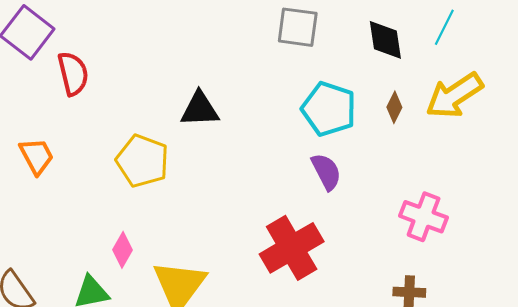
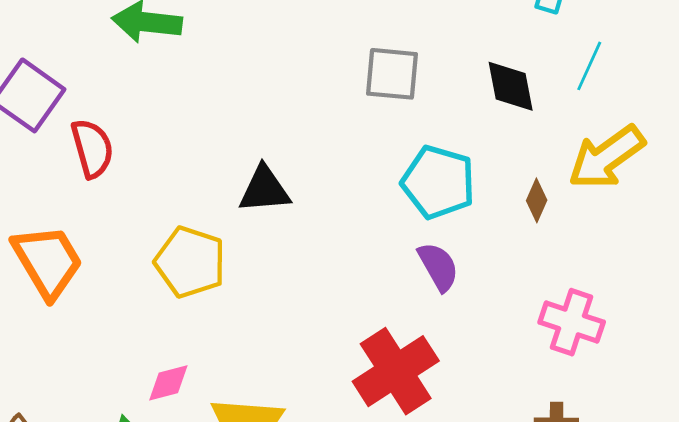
brown diamond: (394, 107) -> (537, 200), moved
orange trapezoid: (37, 156) -> (48, 261), size x1.5
pink diamond: (123, 250) -> (168, 383), turned 48

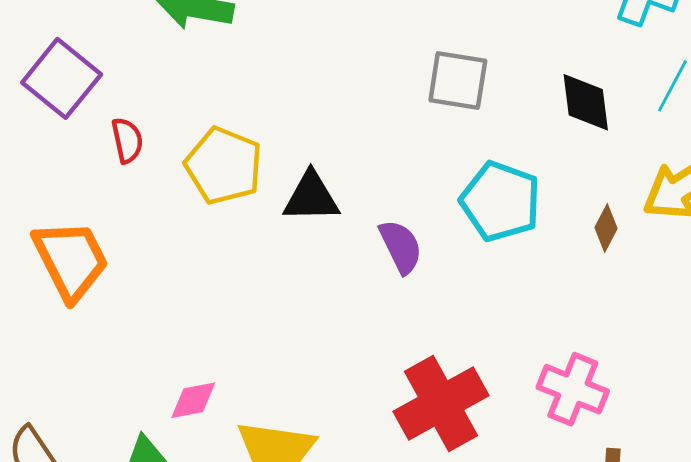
red semicircle: (92, 148) -> (127, 140), size x0.7
yellow pentagon: (190, 262) -> (224, 166), moved
purple semicircle: (438, 267) -> (401, 247), moved
pink cross: (572, 322) -> (573, 389), moved

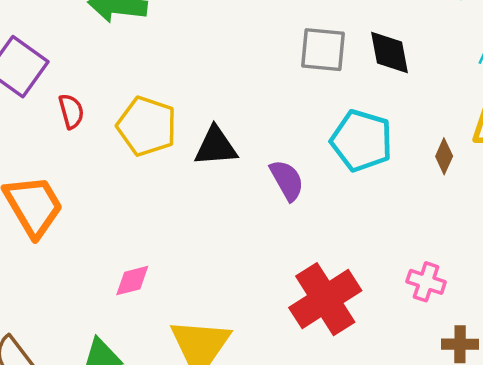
black diamond: (586, 102) -> (389, 53), moved
pink cross: (573, 389) -> (426, 282), size x0.7
pink diamond: (193, 400) -> (132, 281), moved

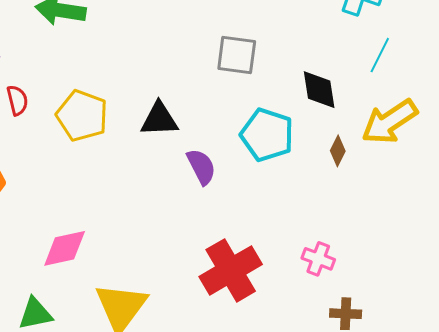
black diamond: (389, 53) -> (319, 90), moved
black triangle: (216, 146) -> (159, 119), moved
pink diamond: (132, 281) -> (65, 248), size x1.4

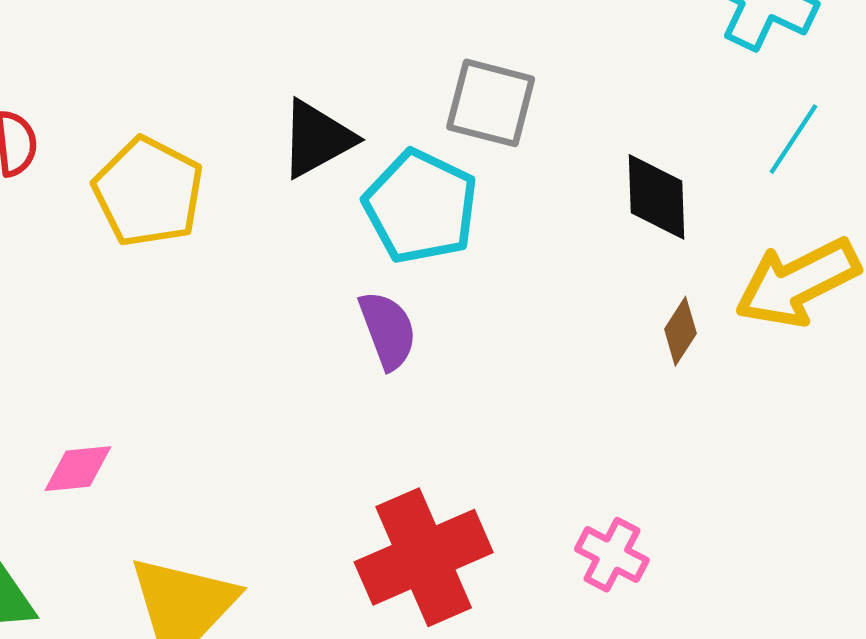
black triangle: (159, 119) -> (317, 139), moved, turned -33
cyan pentagon: (267, 135) -> (421, 207), moved
pink diamond: (65, 248) -> (78, 469), size x0.7

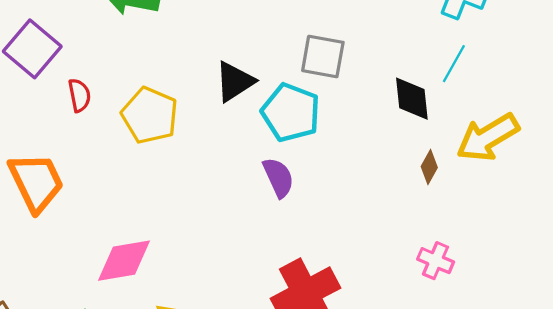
cyan line: (793, 139) -> (454, 64), moved
pink diamond: (78, 469) -> (124, 261), size x1.6
pink cross: (612, 555) -> (436, 261), moved

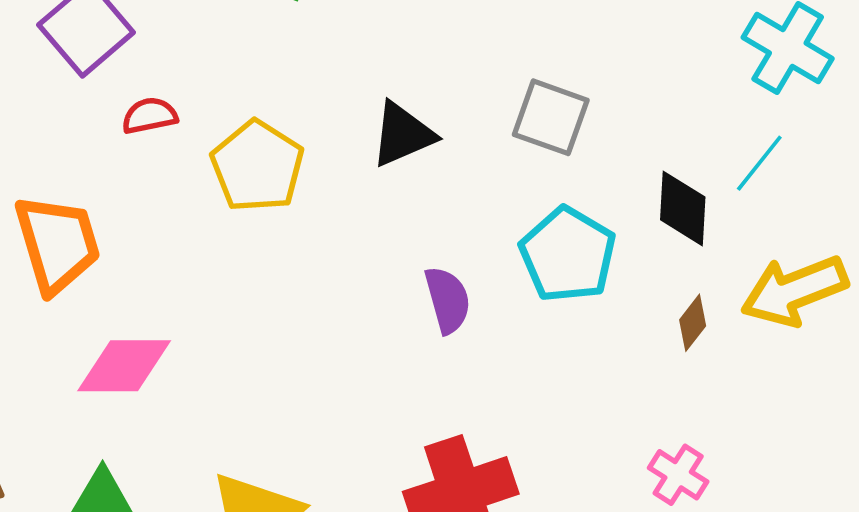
red semicircle: (79, 95) -> (150, 116), turned -100
cyan pentagon: (291, 113) -> (568, 255), moved
pink diamond: (124, 261) -> (124, 366), moved

